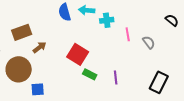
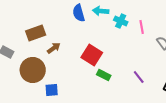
cyan cross: (107, 20) -> (121, 21), turned 32
pink line: (128, 34) -> (142, 27), moved
purple line: (116, 77) -> (139, 77), moved, turned -32

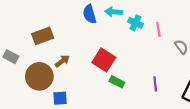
brown arrow: (54, 48) -> (62, 61), moved
purple line: (139, 77) -> (155, 84), turned 32

